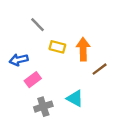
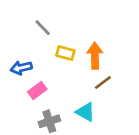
brown line: (100, 69) -> (103, 82), moved

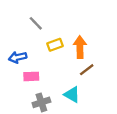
yellow rectangle: (65, 53) -> (55, 45), turned -35
pink rectangle: (37, 91) -> (31, 76), turned 35

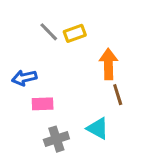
yellow rectangle: (55, 45) -> (75, 33), moved
brown line: (87, 70) -> (118, 95), turned -70

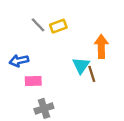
orange arrow: (108, 64) -> (101, 46), moved
cyan triangle: (98, 128) -> (81, 66), moved, turned 36

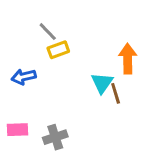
yellow rectangle: (58, 26) -> (58, 50), moved
pink rectangle: (33, 81) -> (18, 130), moved

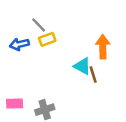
blue arrow: (24, 77) -> (19, 44), moved
cyan triangle: (102, 83) -> (82, 66), turned -36

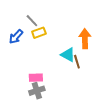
blue arrow: (19, 44) -> (16, 37), turned -35
pink rectangle: (15, 104) -> (36, 78), moved

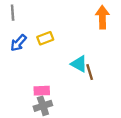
gray line: (32, 21) -> (13, 13), moved, turned 40
orange arrow: (85, 39) -> (102, 17), moved

